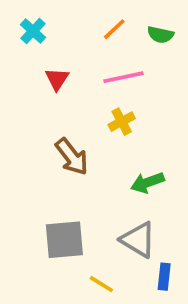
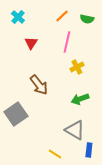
pink line: (123, 77) -> (67, 42), turned -65
yellow cross: (122, 122) -> (77, 67), moved
gray square: (64, 240) -> (16, 114), moved, turned -30

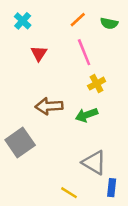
pink line: (67, 42) -> (84, 52), turned -35
brown arrow: (39, 85) -> (49, 106), turned 125
green arrow: (80, 99) -> (87, 115), moved

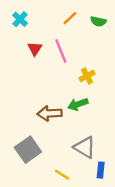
pink line: (84, 52) -> (61, 51), moved
brown arrow: (49, 106) -> (50, 113), moved
gray square: (20, 143) -> (28, 150), moved

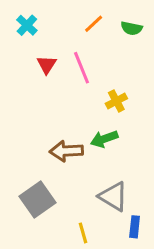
yellow line: (62, 175) -> (83, 233), turned 42

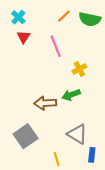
green semicircle: (132, 28) -> (90, 19), size x1.5
red triangle: (47, 65) -> (23, 37), moved

